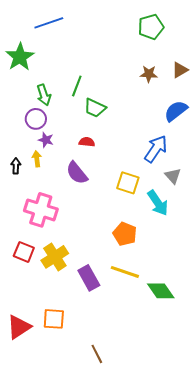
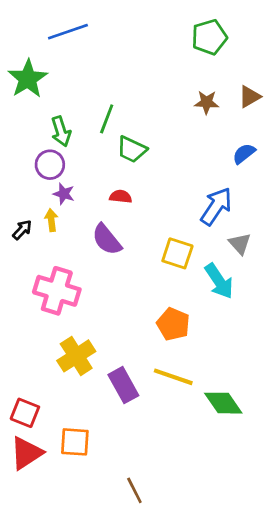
blue semicircle: (176, 111) -> (244, 154), size x0.7
black arrow: (16, 166) -> (22, 230), turned 42
red square: (24, 252) -> (25, 413), moved

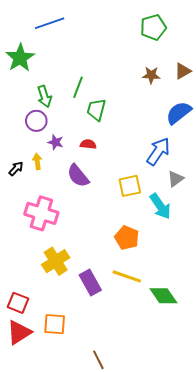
green trapezoid: (132, 149) -> (96, 110), turned 80
blue semicircle: (244, 154) -> (179, 113), size x1.5
purple star: (64, 194) -> (56, 142), moved
gray triangle: (240, 244) -> (176, 179), turned 36
yellow square: (177, 253) -> (130, 186), turned -30

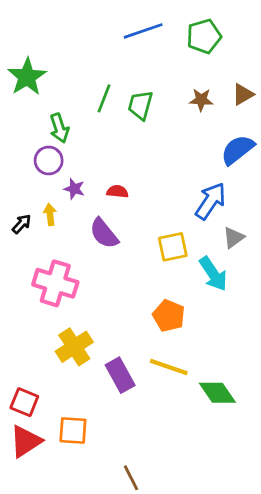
blue line: (50, 23) -> (143, 31), moved
green line: (78, 87) -> (104, 98), moved
green trapezoid: (96, 110) -> (140, 105), moved

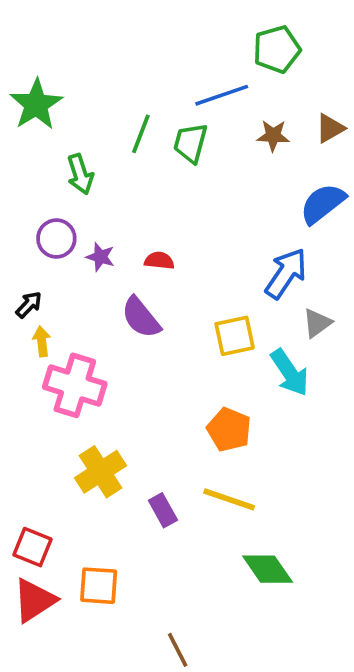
blue line: (143, 31) -> (222, 95), moved
purple circle: (49, 160) -> (56, 239), moved
yellow arrow: (50, 214) -> (42, 341), moved
purple rectangle: (120, 375) -> (163, 510), size x0.7
green diamond: (217, 393) -> (268, 569), moved

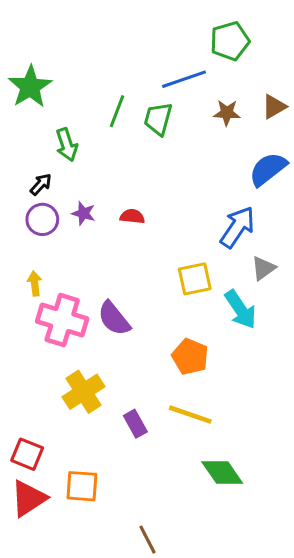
purple circle: (56, 239) -> (42, 219), moved
black arrow: (29, 305) -> (41, 184), moved
purple semicircle: (141, 317) -> (114, 319), moved

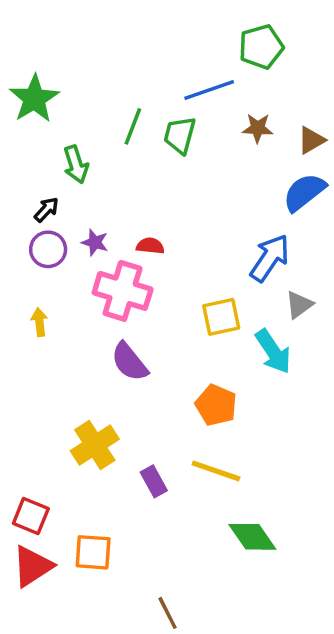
brown triangle: (274, 107) -> (311, 140), moved
pink cross: (62, 320) -> (123, 291), moved

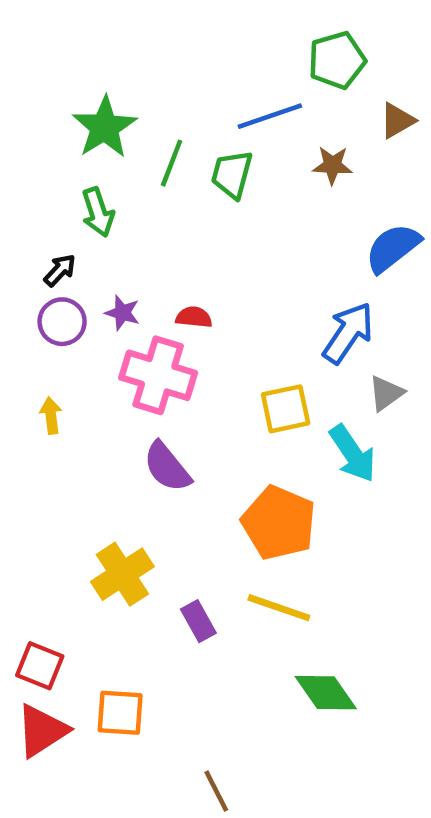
green star: (34, 99) -> (105, 127), moved
brown triangle: (311, 140) -> (397, 121), moved
orange pentagon: (216, 405) -> (279, 523), size x1.4

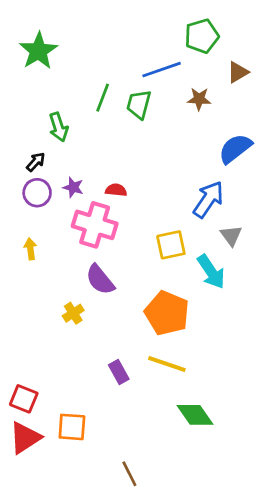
green star: (105, 127) -> (38, 51), moved
gray triangle: (386, 393) -> (231, 236), turned -30
yellow cross: (122, 574) -> (73, 313), moved, size x0.6

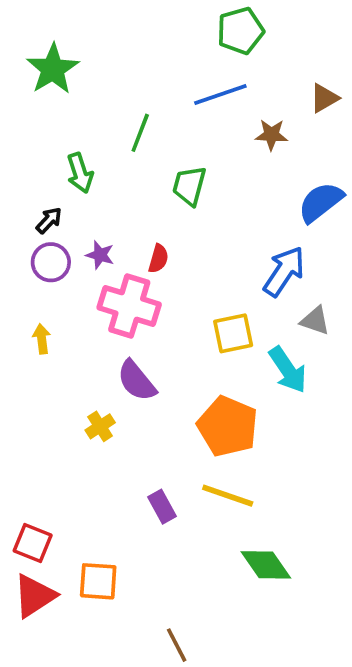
green pentagon: (202, 36) -> (240, 31), moved
green trapezoid: (139, 104) -> (189, 186), moved
red semicircle: (116, 190) -> (158, 259), turned 100
gray triangle: (231, 236) -> (315, 321), turned -35

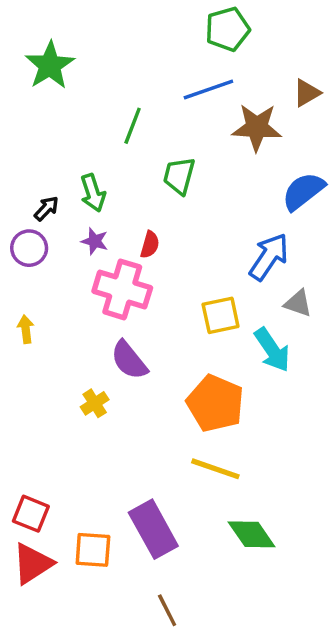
brown star: (271, 135) -> (257, 127), size x1.6
green arrow: (80, 173) -> (93, 193), moved
purple circle: (51, 262) -> (29, 248), moved
yellow arrow: (42, 339) -> (26, 329), moved
purple rectangle: (162, 507) -> (153, 529), moved, size x1.8

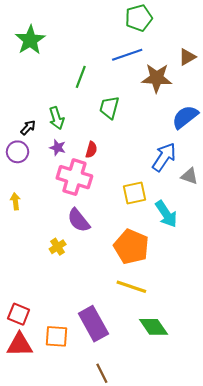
gray triangle: (298, 303) -> (189, 176), moved
red triangle: (33, 564) -> (20, 345), turned 32

